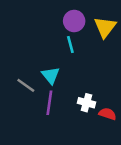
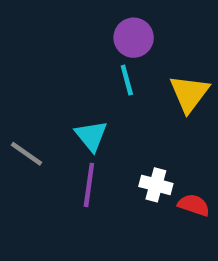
yellow triangle: (105, 27) -> (189, 93), moved
gray line: (26, 85) -> (26, 154), moved

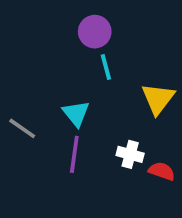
purple circle: (134, 38) -> (95, 32), moved
yellow triangle: (189, 93) -> (158, 99), moved

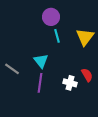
yellow triangle: (158, 99) -> (85, 37), moved
red semicircle: (162, 171) -> (87, 75), moved, turned 40

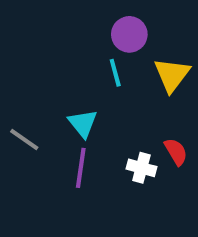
purple circle: (51, 17) -> (129, 34), moved

